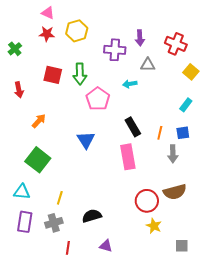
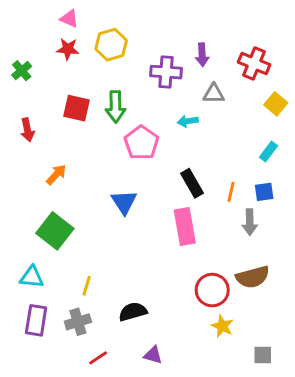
red line: (68, 248) -> (98, 358), turned 48

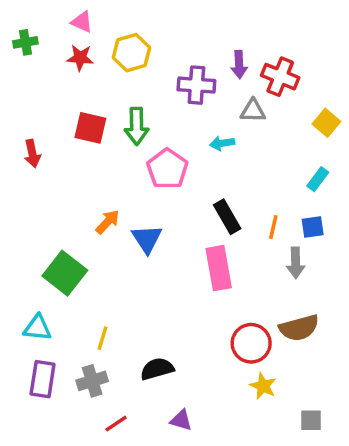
red cross: (254, 63) -> (280, 77), moved
green cross: (22, 71) -> (25, 42), moved, turned 30
orange arrow: (56, 175) -> (108, 222), moved

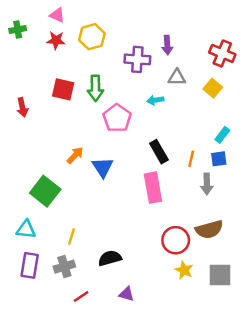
red cross: (280, 77) -> (222, 53), moved
yellow square: (326, 123) -> (213, 88), moved
cyan rectangle: (318, 179) -> (222, 135), moved
gray square: (311, 420) -> (220, 275), moved, size x1.5

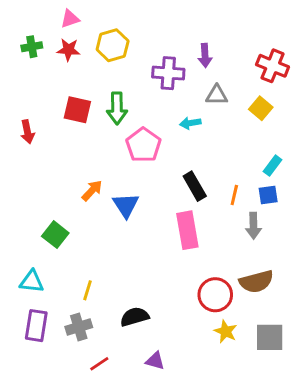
pink triangle: (57, 15) -> (70, 19), turned -42
green cross: (18, 30) -> (32, 47), moved
green square: (45, 191) -> (55, 235), size x0.7

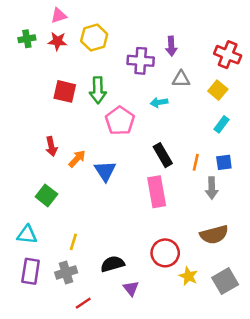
red arrow: (27, 132) -> (51, 146), moved
cyan rectangle: (273, 166) -> (221, 124), moved
red circle: (215, 295) -> (165, 253), moved
gray square: (270, 337) -> (225, 281), turned -30
purple triangle: (155, 361) -> (131, 288), moved, turned 35

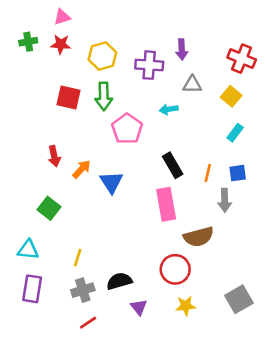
yellow hexagon: (94, 38) -> (102, 56), moved
brown semicircle: (214, 235) -> (199, 237), moved
gray cross: (66, 272) -> (83, 290), moved
yellow star: (188, 276) -> (186, 306), moved, turned -30

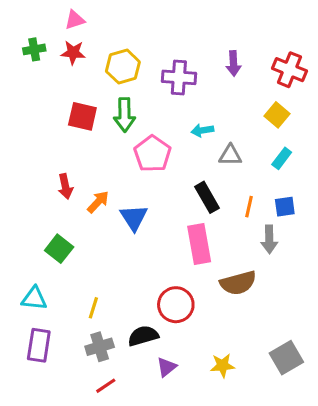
purple arrow: (182, 49) -> (233, 63), moved
gray triangle: (192, 85) -> (230, 155), moved
red circle: (175, 269) -> (176, 305), moved
purple triangle: (139, 307) -> (167, 367), turned 30

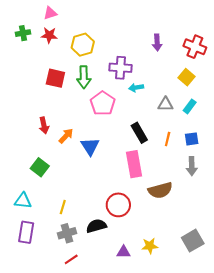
purple cross: (179, 77) -> (120, 68), moved
gray triangle: (230, 155) -> (165, 104), moved
gray arrow: (269, 239) -> (192, 166), moved
purple triangle: (167, 367) -> (124, 252), moved, turned 40

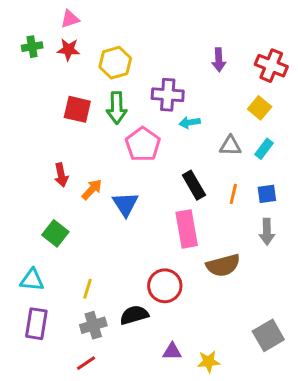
yellow star: (150, 246) -> (209, 362), moved
red line: (71, 259) -> (86, 363), moved

